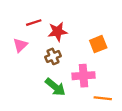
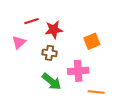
brown cross: (53, 56) -> (50, 53), turned 32

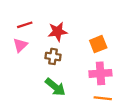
red line: (32, 21) -> (25, 25), moved
pink cross: (78, 71) -> (100, 73), moved

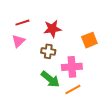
pink cross: (100, 73) -> (72, 67), moved
orange line: (103, 98) -> (73, 89), moved, turned -35

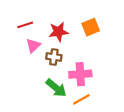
orange square: (89, 40) -> (91, 27), moved
pink triangle: (18, 41) -> (33, 46), moved

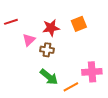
red line: (25, 25) -> (11, 22), moved
pink cross: (80, 74) -> (92, 72), moved

